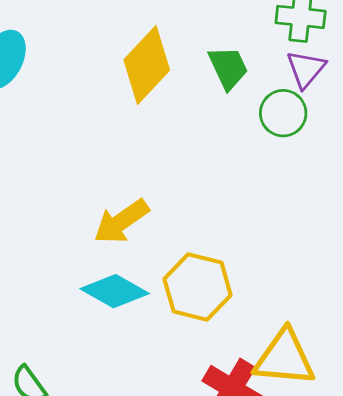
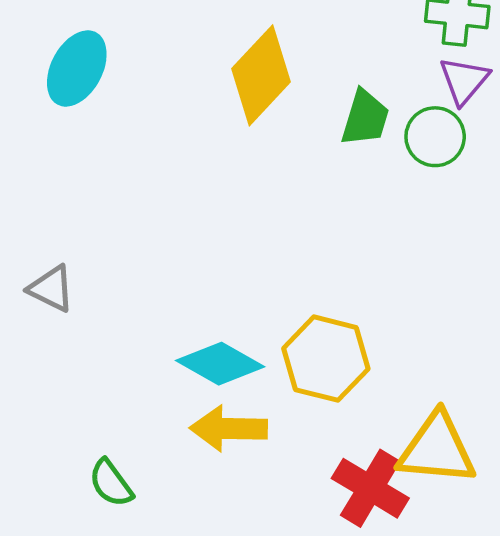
green trapezoid: (228, 68) -> (365, 118), moved, turned 42
yellow arrow: (121, 221) -> (229, 429), moved, turned 36

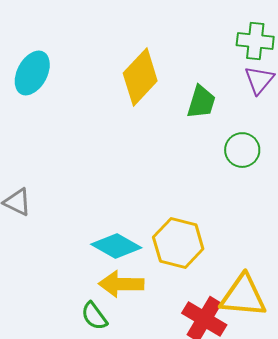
green circle: (435, 137) -> (242, 150), moved
green semicircle: (111, 483) -> (94, 316), moved

